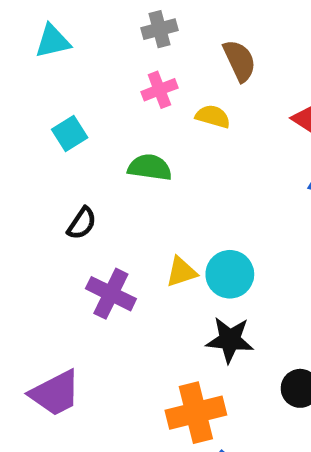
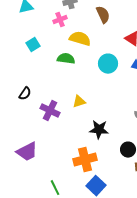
pink cross: (159, 90) -> (60, 20), moved
yellow semicircle: (213, 116) -> (80, 39), moved, size x1.5
black semicircle: (82, 223) -> (25, 94), moved
cyan circle: (230, 274) -> (108, 64), moved

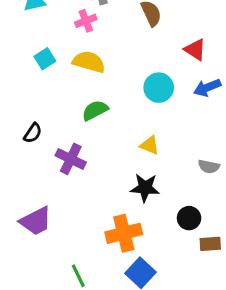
yellow semicircle: (80, 39) -> (89, 62), moved
green semicircle: (66, 59) -> (95, 110), moved, turned -36
yellow triangle: (79, 102) -> (150, 145), moved, turned 40

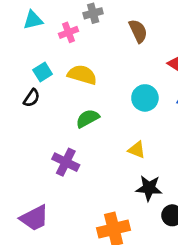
pink cross: (86, 21) -> (68, 32), moved
black semicircle: (33, 133) -> (32, 98), moved
black star: (145, 188) -> (149, 188), moved

